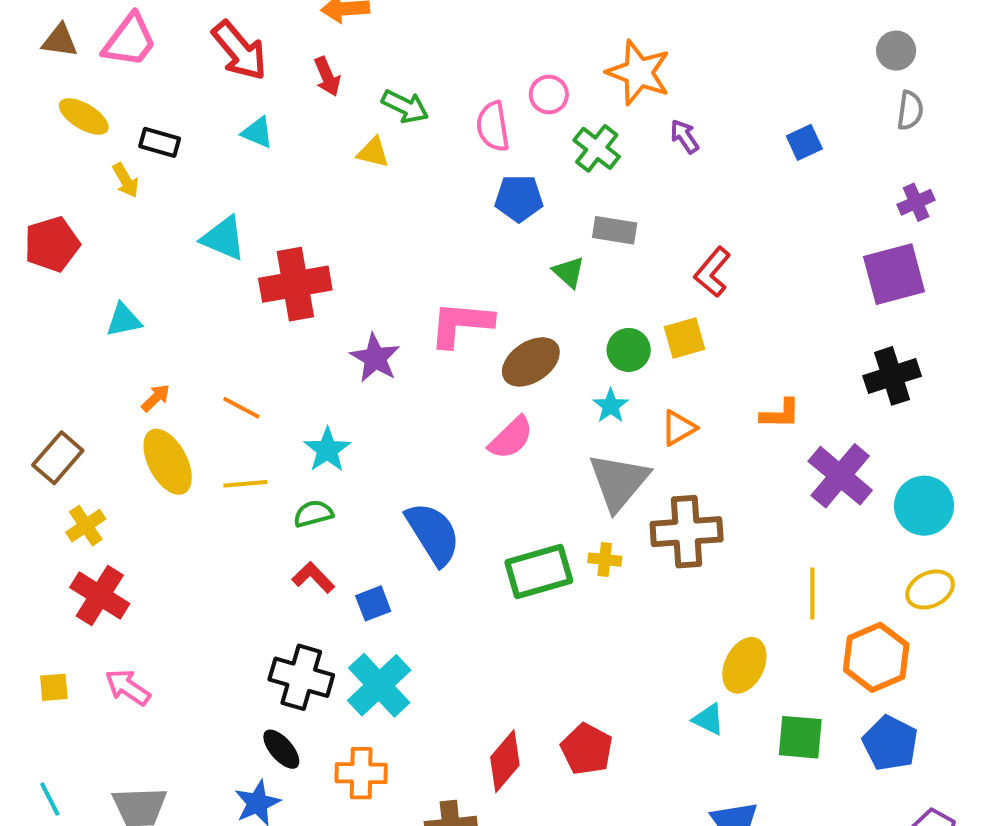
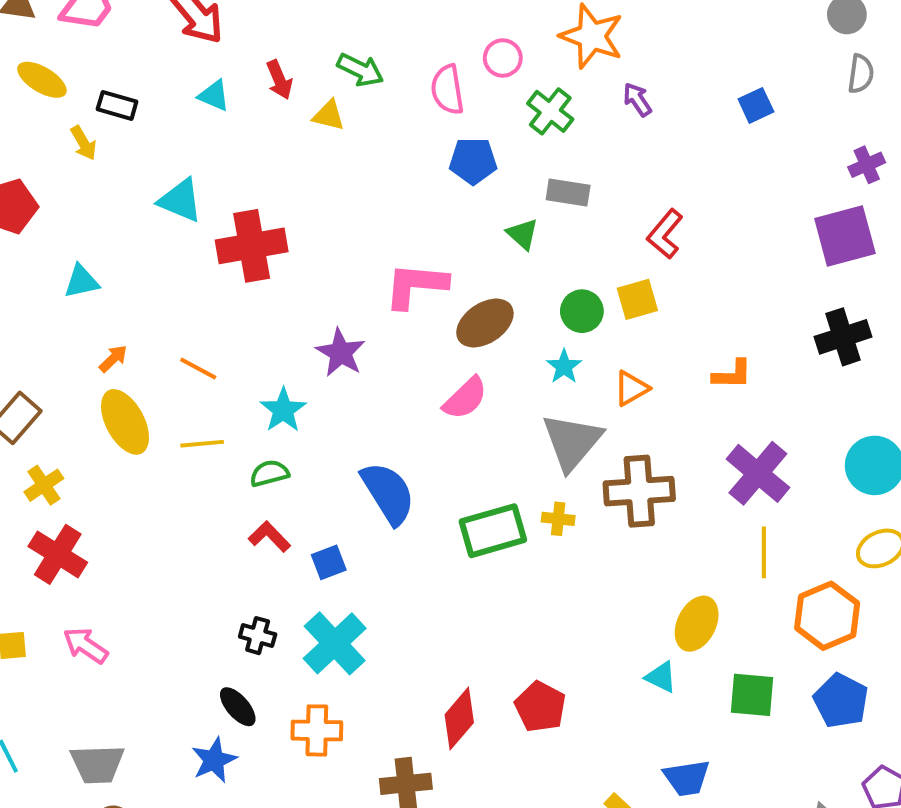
red arrow: (327, 77) -> (279, 80), moved
purple star: (375, 358) -> (341, 353), moved
purple cross: (840, 476) -> (758, 473), moved
black cross: (301, 677) -> (258, 636), size x0.6

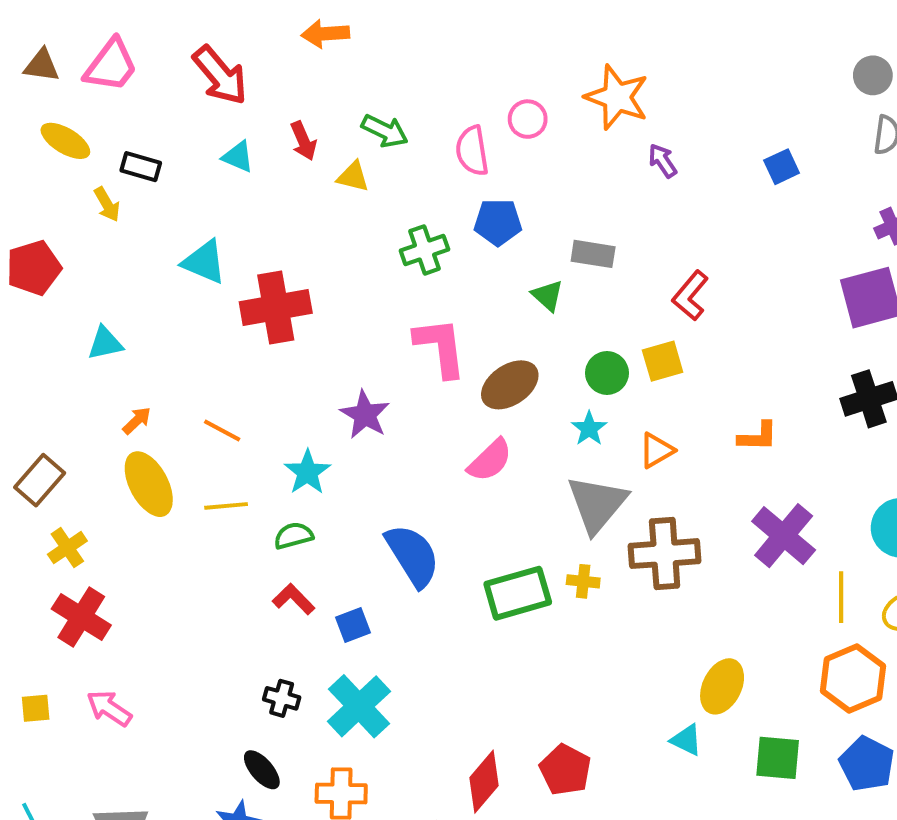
green cross: (550, 111) -> (424, 250), moved, turned 33
pink L-shape: (416, 285) -> (440, 347), turned 78
yellow line: (764, 552) -> (841, 597), moved

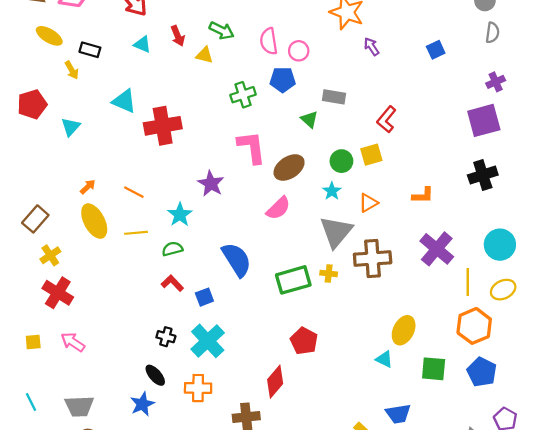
pink circle: (528, 119) -> (299, 51), moved
cyan triangle: (105, 343) -> (71, 127), moved, turned -36
red pentagon: (565, 770) -> (304, 341), moved

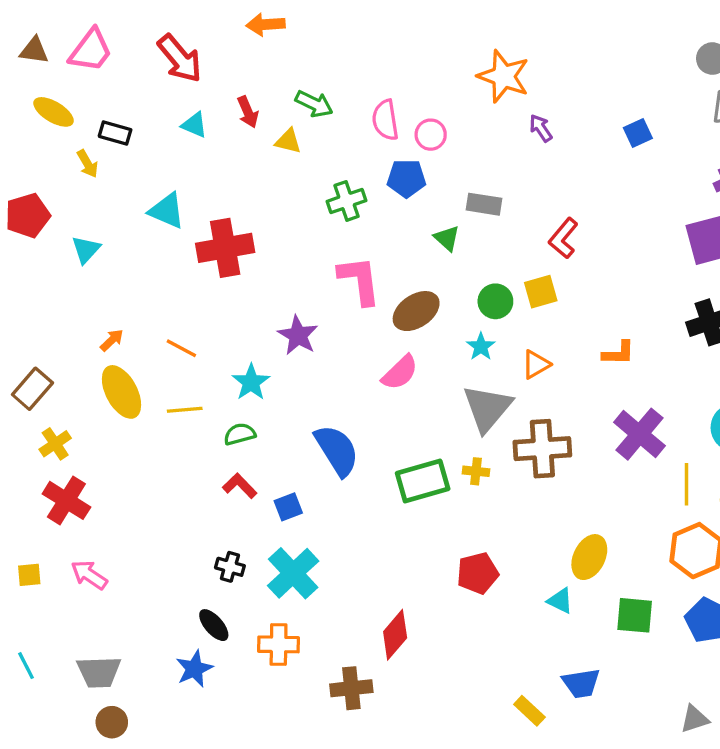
red pentagon: (304, 341) -> (478, 573), moved, turned 30

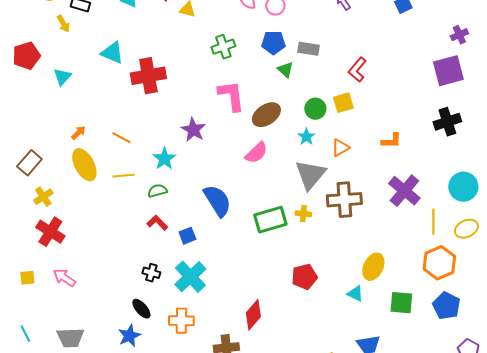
blue pentagon: (406, 178) -> (273, 43), moved

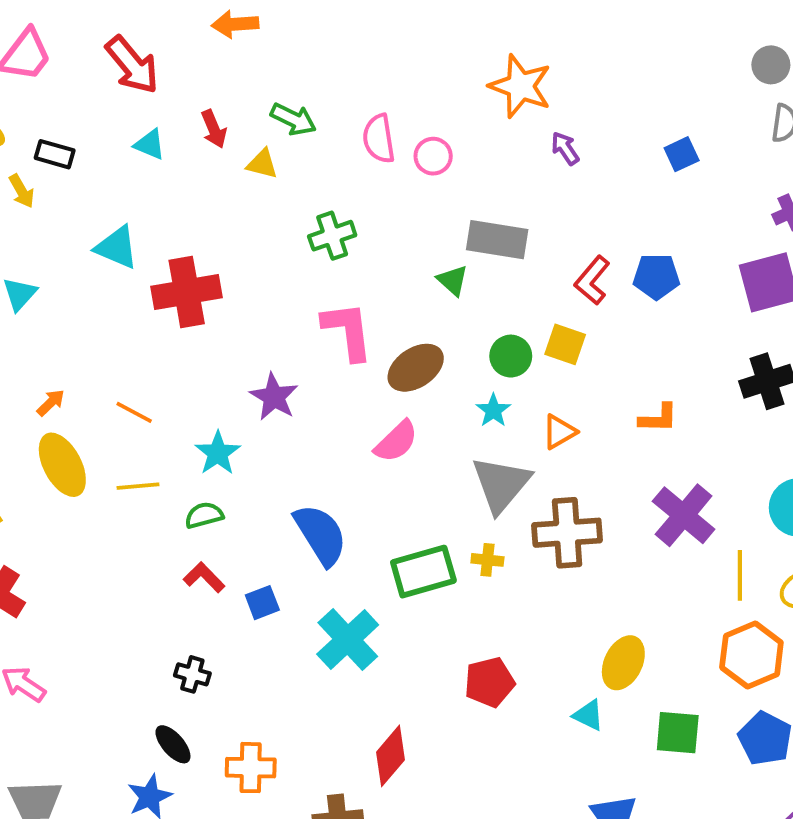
blue pentagon: (273, 43) -> (656, 276), moved
gray rectangle: (308, 49) -> (497, 240), size x1.4
yellow square: (343, 103) -> (565, 344), turned 35
cyan cross: (190, 277) -> (348, 639), moved

